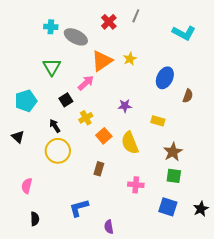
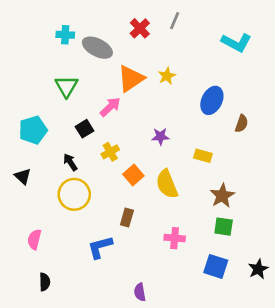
blue L-shape: (79, 208) -> (100, 247), moved

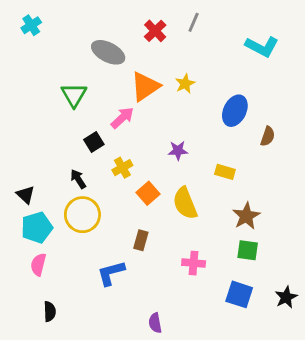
cyan cross: (65, 35) -> (31, 25), moved, turned -36
cyan pentagon: (33, 130) -> (37, 227), moved

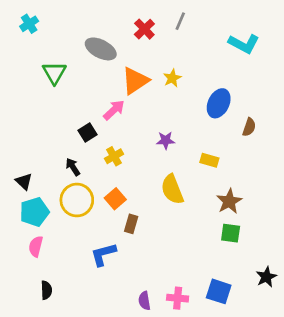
green triangle: (74, 95) -> (54, 73), moved
orange square: (148, 193) -> (115, 199), moved
pink cross: (194, 263) -> (178, 298), moved
blue square: (239, 294) -> (219, 291), moved

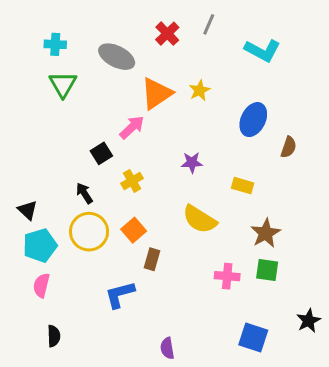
cyan cross: (29, 24) -> (55, 44), moved, turned 36
cyan L-shape: (244, 44) -> (262, 50), moved
yellow semicircle: (172, 189) -> (200, 219), turned -36
pink cross: (178, 298) -> (227, 276), moved

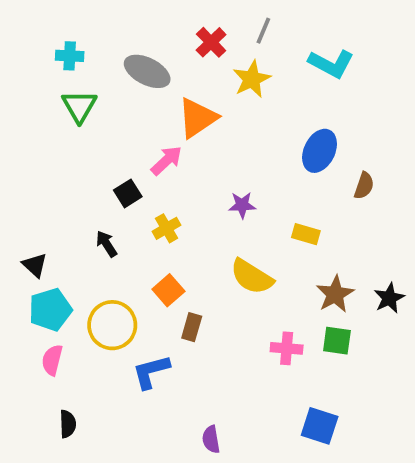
yellow star: (200, 90) -> (252, 79), moved, size x1.4
yellow circle: (89, 232) -> (112, 325), moved
black star: (309, 321) -> (389, 298), moved

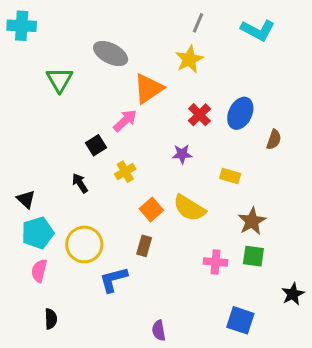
red cross: (211, 42) -> (199, 115), moved
cyan cross: (70, 56) -> (22, 26), moved, size x1.4
cyan L-shape: (331, 64) -> (258, 30), moved
orange square: (168, 290) -> (151, 209), moved
black star: (389, 298) -> (293, 294), moved

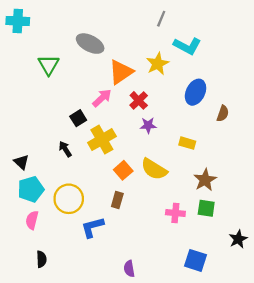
cyan L-shape: (258, 30) -> (187, 46), moved
yellow star: (189, 59) -> (158, 64), moved
red cross: (199, 115) -> (139, 100), moved
yellow cross: (125, 172) -> (102, 140), size x1.6

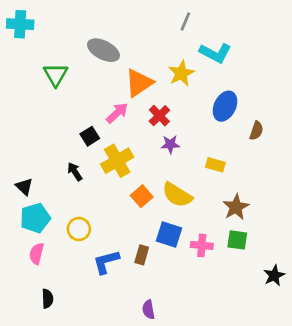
yellow circle: (69, 199) -> (79, 229), size x0.7
brown rectangle: (117, 200) -> (142, 255), moved
blue square: (196, 260) -> (169, 234), moved

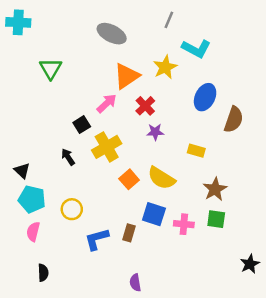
gray ellipse: (103, 50) -> (112, 34), moved
brown semicircle: (256, 131) -> (234, 120), size x1.5
cyan pentagon: (35, 218) -> (32, 199), turned 30
black star: (274, 275) -> (250, 264), moved

